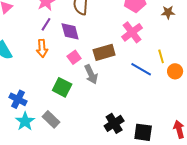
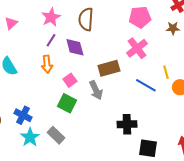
pink square: (74, 57) -> (70, 80), moved
black cross: (114, 123) -> (127, 124), moved, turned 30

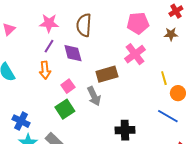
pink star: (51, 17) -> (49, 23), turned 30
blue line: (146, 85) -> (168, 116), moved
green square: (67, 103) -> (65, 109), turned 30

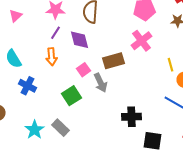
pink square: (68, 86) -> (84, 70), moved
blue cross: (21, 121) -> (28, 86), moved

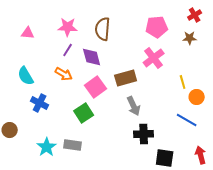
pink triangle: (16, 16) -> (28, 33), turned 48
orange arrow: (52, 57) -> (64, 74), turned -54
pink square: (84, 70) -> (96, 87), size x1.5
gray arrow: (100, 83) -> (134, 106), moved
gray rectangle: (60, 128) -> (73, 145), turned -36

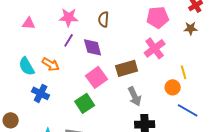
brown semicircle: (103, 29) -> (104, 19), size x0.7
orange arrow: (64, 74) -> (51, 64), moved
orange circle: (197, 97) -> (173, 87), moved

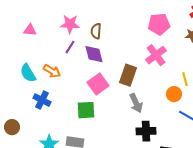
brown semicircle: (104, 19) -> (96, 31), moved
brown rectangle: (127, 68) -> (128, 75), turned -55
green square: (85, 103) -> (86, 110), turned 30

